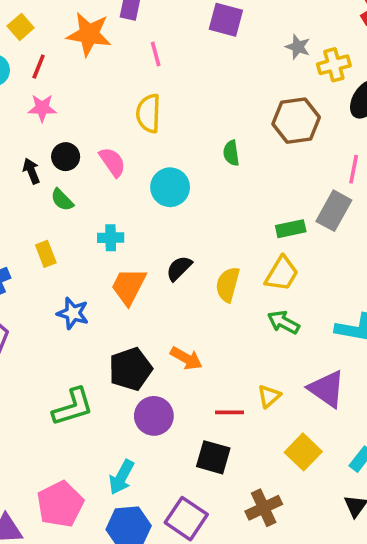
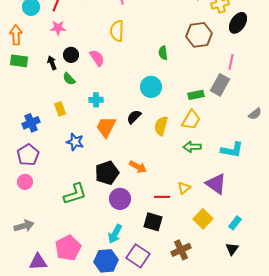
cyan circle: (170, 187) -> (151, 87), moved
green arrow: (283, 322) -> (192, 147), turned -30
cyan arrow: (121, 477) -> (115, 234), moved

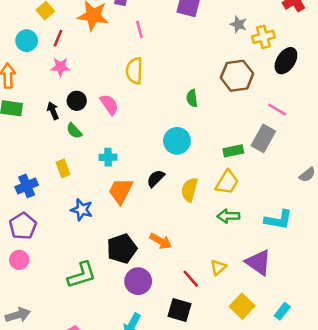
pink line: (231, 62) -> (277, 110), turned -70
red line: (162, 197) -> (191, 279), turned 49

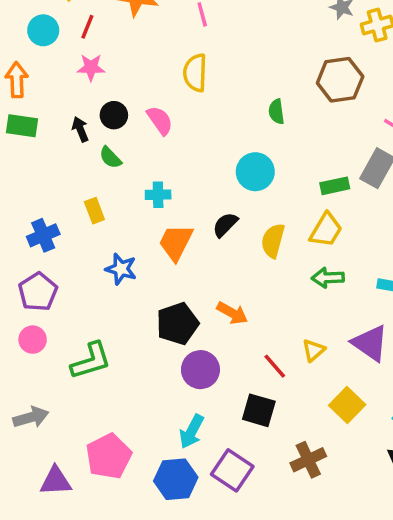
green L-shape: (82, 275) -> (91, 361), moved

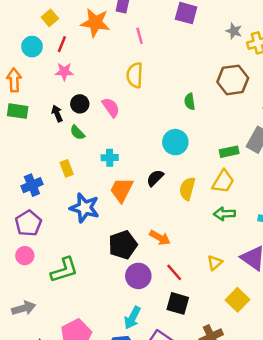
blue star: (121, 269) -> (85, 208), size x1.4
red line: (275, 366) -> (174, 272), moved

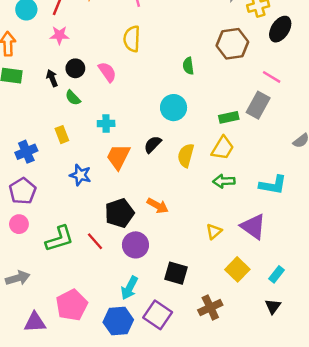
blue star: (85, 208) -> (80, 175), size x0.7
red line: (174, 272) -> (95, 241), moved

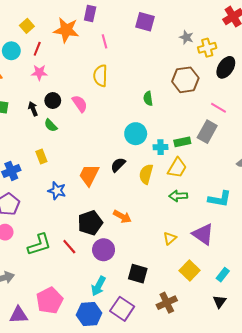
cyan cross: (106, 124) -> (161, 147), moved

